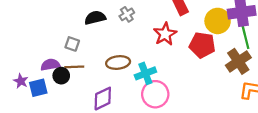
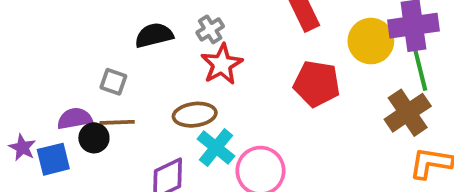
red star: (165, 34) -> (222, 64), moved
red pentagon: (202, 45) -> (317, 84), moved
cyan cross: (145, 73) -> (216, 148), moved, turned -30

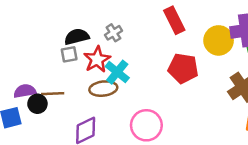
red star: (222, 64) -> (97, 59), moved
gray square: (113, 82) -> (69, 54), moved, turned -30
cyan cross: (216, 148) -> (117, 72), moved

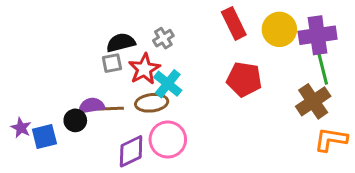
yellow circle: (219, 40) -> (279, 29), moved
purple semicircle: (25, 91) -> (91, 106), moved
brown line: (53, 94) -> (111, 109), moved
pink circle: (146, 125) -> (168, 139), moved

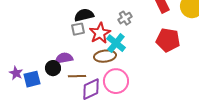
gray cross: (163, 38) -> (125, 18), moved
brown line: (111, 109) -> (77, 76), moved

